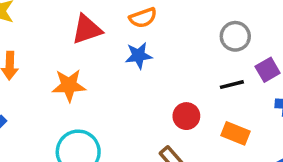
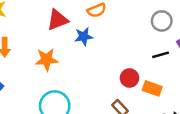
blue star: (139, 56) -> (84, 37), moved
orange rectangle: (235, 133) -> (152, 88), moved

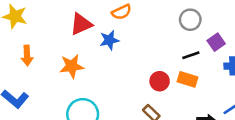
orange rectangle: (152, 88) -> (187, 79), moved

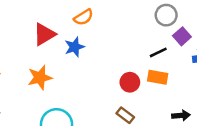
gray circle: (190, 20) -> (166, 15), moved

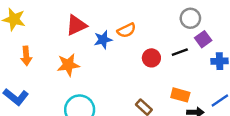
orange semicircle: (83, 17) -> (126, 30), moved
orange rectangle: (158, 77) -> (180, 95), moved
red circle: (130, 82) -> (151, 58), moved

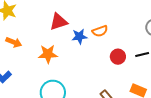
orange arrow: (26, 56) -> (14, 42), turned -70

